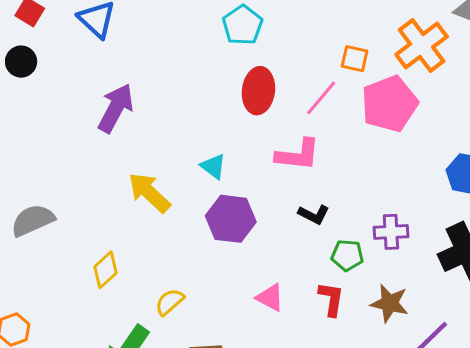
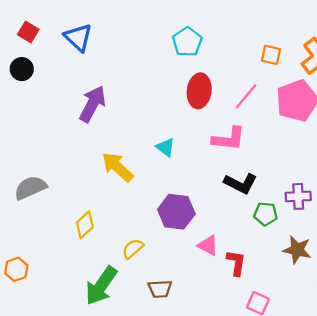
orange square: (355, 59) -> (271, 55), moved
black L-shape: (314, 214) -> (241, 183), size x1.4
purple hexagon: (231, 219) -> (176, 212), moved
red L-shape: (331, 299) -> (236, 263), moved

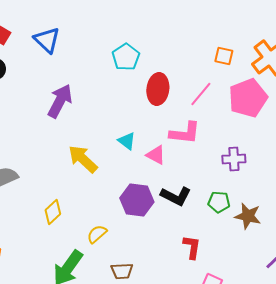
cyan pentagon: (187, 42) -> (126, 57), moved
black L-shape: (241, 183) -> (176, 196), moved
purple cross: (298, 196) -> (234, 159), moved
pink triangle: (208, 245) -> (156, 155), moved
brown star: (297, 250) -> (248, 216), moved

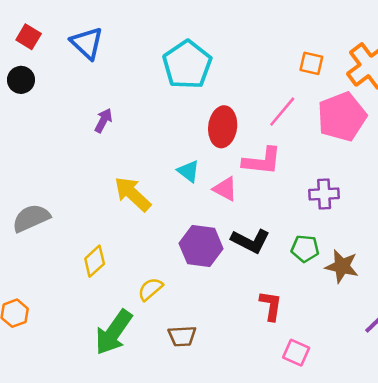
cyan pentagon: (126, 57) -> (187, 65), size x1.4
red ellipse: (158, 89) -> (223, 127), moved
purple arrow: (60, 101) -> (103, 120), size x0.6

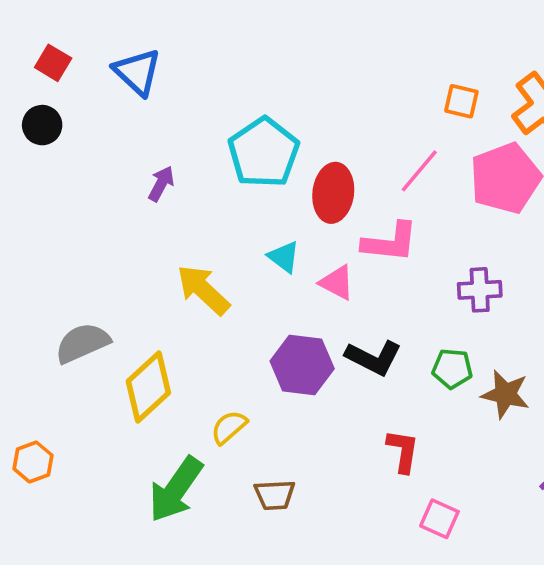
cyan pentagon: (187, 65) -> (264, 153), moved
gray semicircle: (31, 218) -> (82, 343), moved
yellow diamond: (95, 261) -> (148, 387), size x1.5

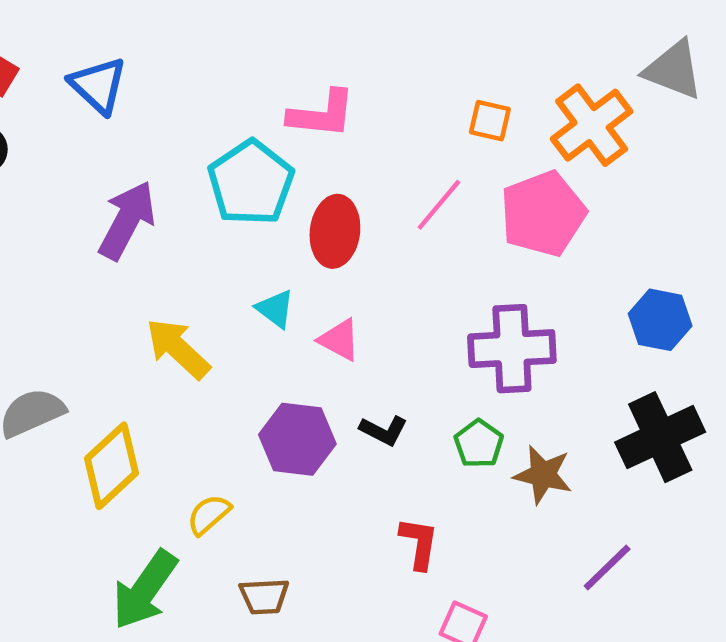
purple arrow: (161, 184) -> (127, 220), size x1.8
pink L-shape: (390, 242) -> (322, 114), moved
purple cross: (480, 290) -> (512, 349), size x1.6
black L-shape: (374, 358) -> (384, 430), size x0.7
green pentagon: (452, 369) -> (479, 444), turned 30

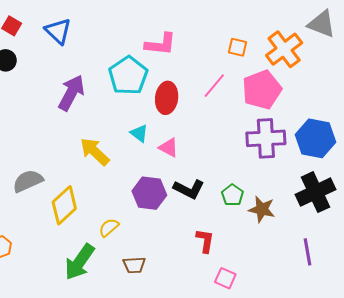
blue hexagon: (660, 320) -> (316, 138), size x1.4
purple cross: (512, 349) -> (266, 138), moved
black L-shape: (384, 430) -> (189, 189), size x1.4
purple line: (607, 568) -> (307, 252), moved, turned -56

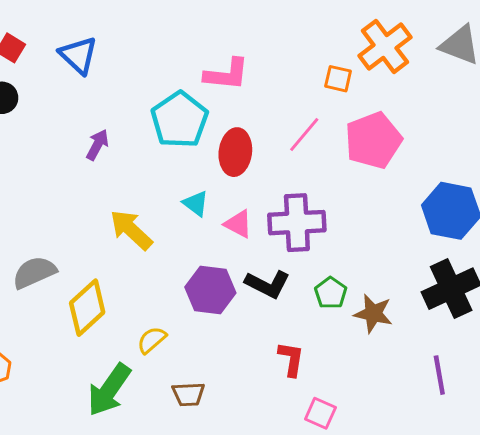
orange cross: (284, 49) -> (385, 46), moved
purple arrow: (71, 93) -> (97, 145), size x0.6
purple cross: (266, 138) -> (297, 223), moved

